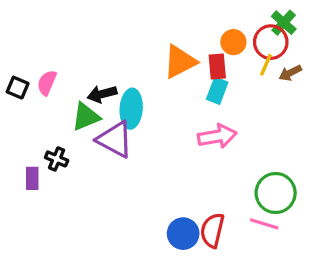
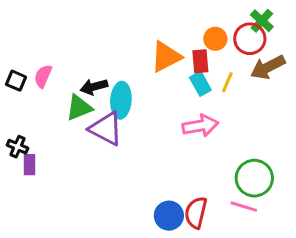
yellow line: (266, 65) -> (227, 82), moved
brown arrow: (290, 73) -> (268, 67), size x1.6
cyan rectangle: (217, 91) -> (200, 84), turned -50
black cross: (57, 159) -> (18, 147), moved

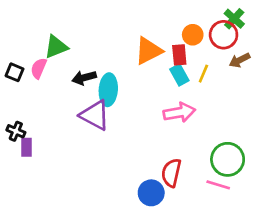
brown arrow: (268, 67) -> (240, 60), size x0.7
green triangle: (79, 108) -> (56, 47), moved
red semicircle: (196, 213) -> (171, 173), moved

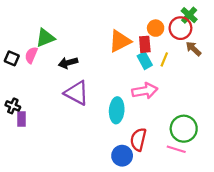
brown arrow: (240, 60) -> (193, 49), turned 70
cyan ellipse: (108, 90) -> (117, 110), moved

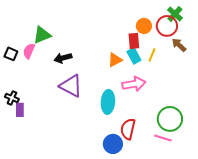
orange triangle: (120, 41) -> (115, 60), moved, size x0.7

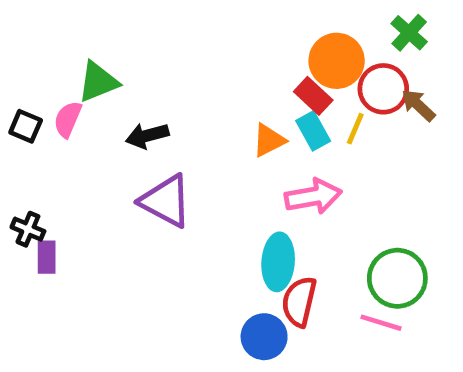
orange circle: (144, 26) -> (337, 61), size x1.5
red circle: (167, 26) -> (383, 89), moved
red rectangle: (134, 41) -> (313, 96), turned -42
cyan ellipse: (108, 102) -> (278, 262), moved

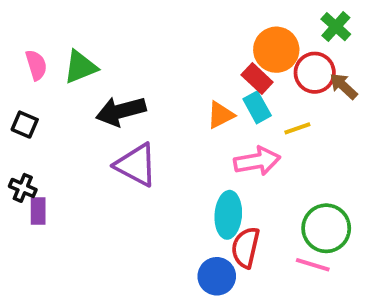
pink semicircle: (68, 119) -> (36, 65), moved, turned 140
black square: (26, 126) -> (25, 125), moved
yellow line: (355, 129) -> (297, 128), moved, turned 48
black arrow: (147, 136) -> (121, 111), size x1.4

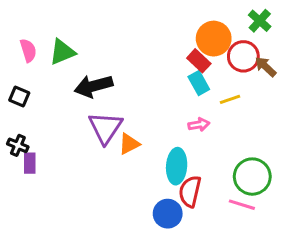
orange triangle: (221, 115) -> (129, 144), moved
pink arrow: (257, 161) -> (199, 125), size x0.6
purple triangle: (136, 165) -> (105, 128), turned 36

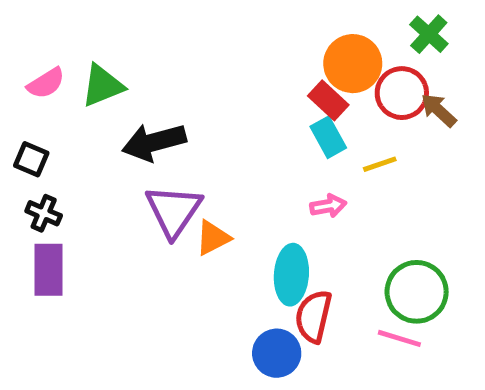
pink semicircle: (28, 50) -> (46, 83), turned 75
black cross: (18, 145) -> (44, 213), moved
purple rectangle: (30, 163) -> (48, 270), size x1.5

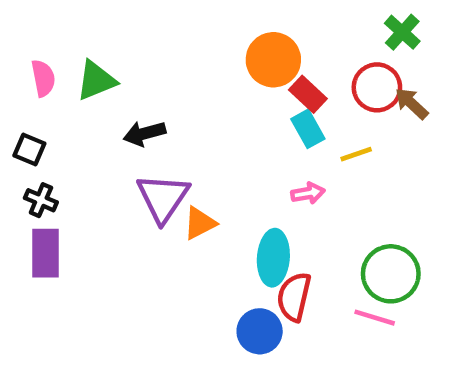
orange circle: (353, 64) -> (273, 60), moved
pink semicircle: (46, 83) -> (43, 78), turned -69
black arrow: (154, 142) -> (144, 133), size x0.7

